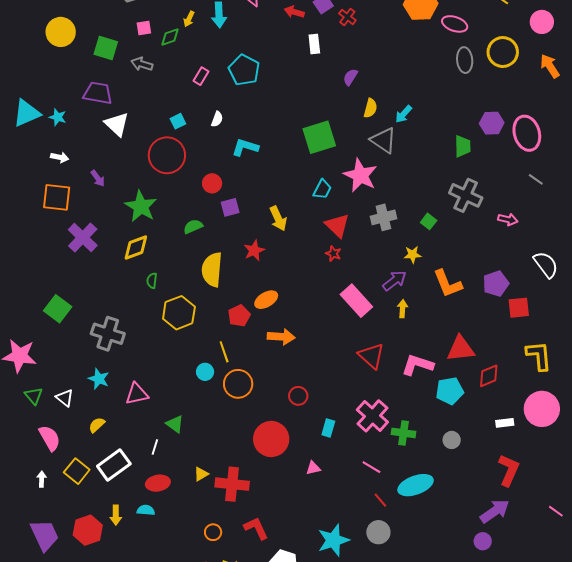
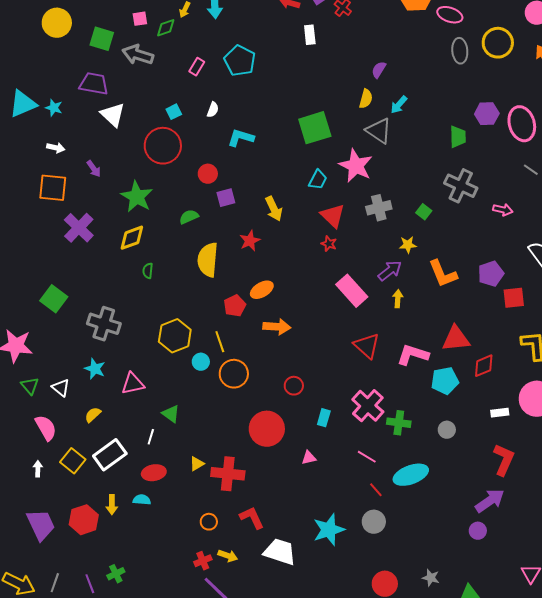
gray arrow: (142, 64) -> (138, 55), size x1.4
purple semicircle: (350, 77) -> (379, 70), moved
yellow hexagon: (179, 313) -> (175, 336), moved

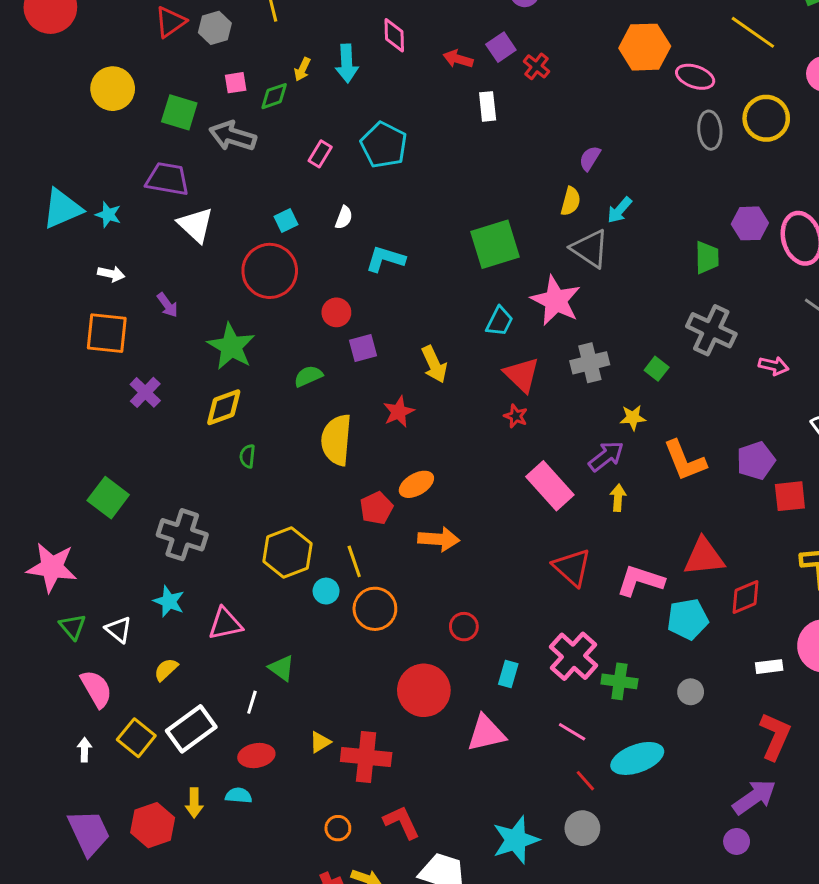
purple cross: (79, 228) -> (145, 392), size x0.7
pink triangle: (309, 458) -> (486, 733), size x1.8

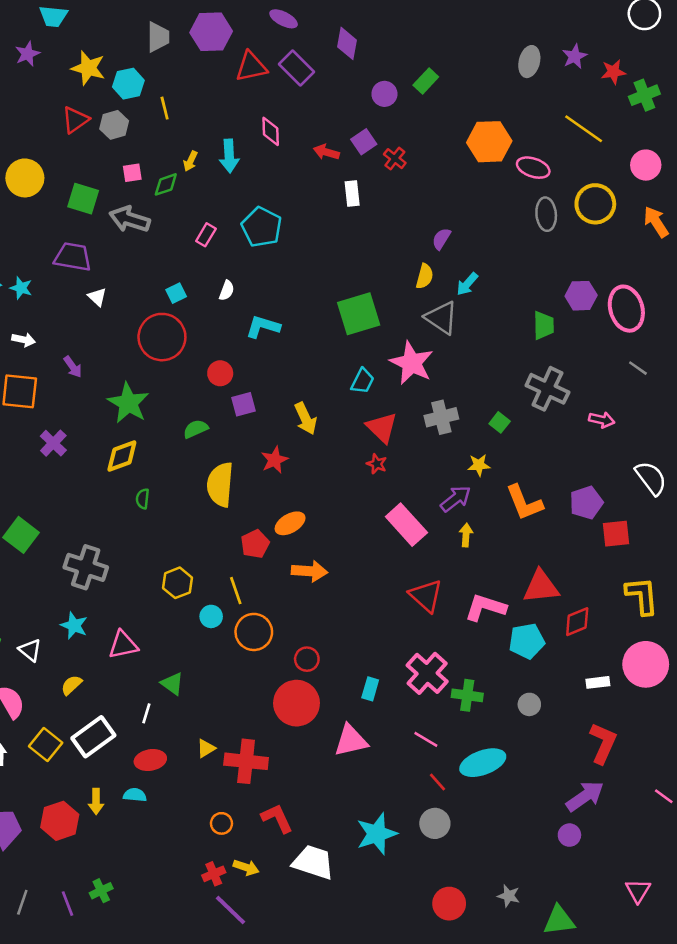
white triangle: (196, 225) -> (97, 297), size x0.6
yellow hexagon: (288, 552) -> (177, 583), size x0.7
red circle: (464, 627) -> (307, 659), moved

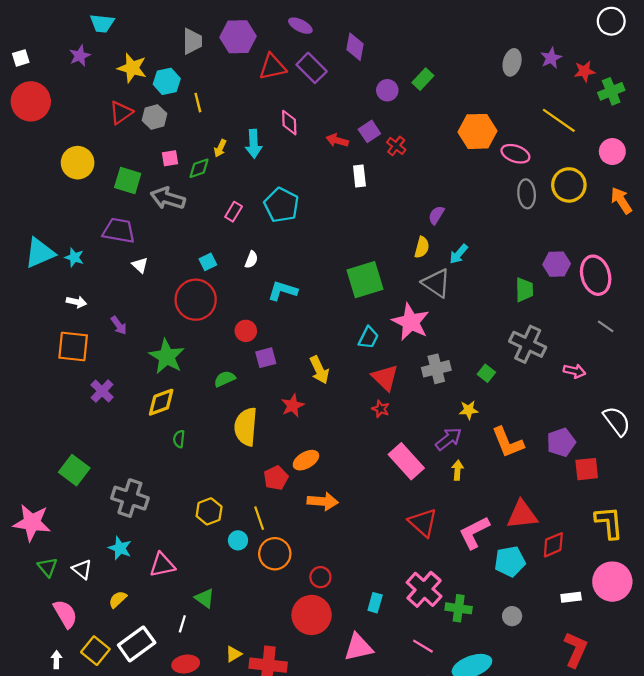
pink L-shape: (485, 607) -> (474, 533), turned -45

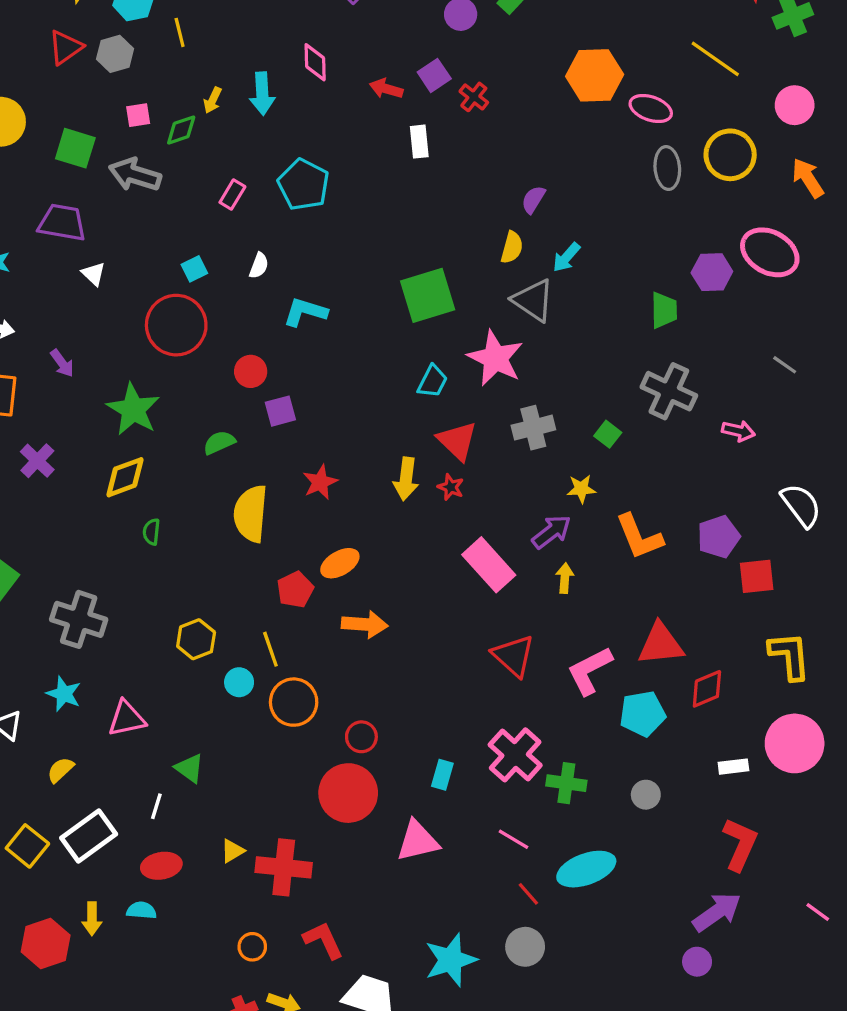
pink ellipse: (596, 275) -> (770, 252), moved, turned -45
yellow arrow: (319, 370) -> (406, 479), moved, turned 32

